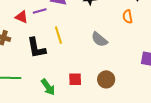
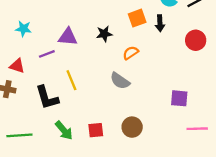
red triangle: (22, 17) -> (17, 66), moved
orange semicircle: (128, 17) -> (131, 53), moved, turned 72
green arrow: (48, 87) -> (64, 130), moved

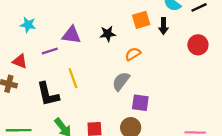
gray semicircle: (120, 81) -> (121, 81), turned 90
purple square: (179, 98) -> (140, 103), moved

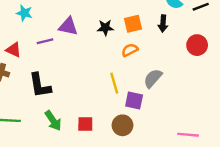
orange square: (141, 20) -> (133, 24), moved
yellow line: (73, 78) -> (114, 83), moved
gray semicircle: (121, 81) -> (153, 78), moved

